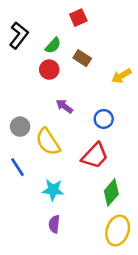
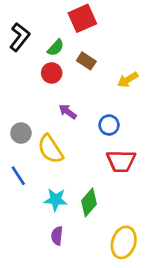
red square: (78, 18) -> (82, 18), size x1.5
red trapezoid: (95, 156) -> (121, 161), moved, turned 48
green diamond: (111, 192) -> (89, 202), moved

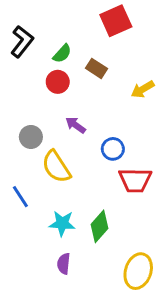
red square: (82, 18) -> (116, 21), moved
blue circle: (109, 125) -> (113, 149), moved
gray circle: (21, 133) -> (31, 137), moved

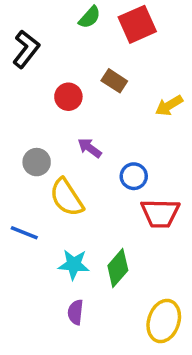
green semicircle: (62, 54) -> (90, 17), moved
blue line: (20, 197) -> (24, 233), turned -35

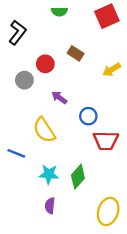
green semicircle: (90, 17) -> (59, 12), turned 49
red square: (137, 24) -> (107, 16), moved
gray circle: (37, 162) -> (24, 80), moved

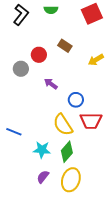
black L-shape: (17, 32) -> (21, 15), moved
yellow semicircle: (44, 130) -> (63, 125), moved
purple semicircle: (50, 206) -> (43, 177), turned 32
yellow ellipse: (108, 211) -> (71, 180), moved

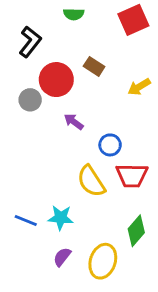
black L-shape: (21, 15) -> (30, 42), moved
red circle: (39, 55) -> (56, 80), size x1.5
blue line: (14, 132) -> (26, 221), moved
green diamond: (67, 152) -> (136, 231), moved

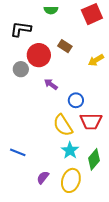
black L-shape: (30, 42) -> (21, 29), turned -120
cyan star: (61, 218) -> (70, 150), moved, turned 30

